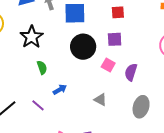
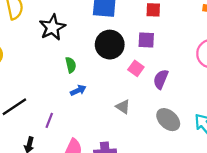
green semicircle: (42, 68) -> (71, 65), moved
purple line: (38, 105) -> (49, 120), moved, turned 64
gray ellipse: (141, 107) -> (168, 120), turned -70

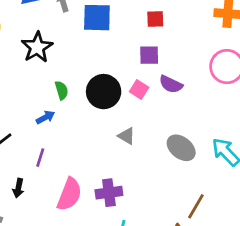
black circle: (110, 45) -> (104, 92), moved
purple semicircle: (161, 79) -> (171, 84), moved, turned -84
blue arrow: (78, 90) -> (45, 117), moved

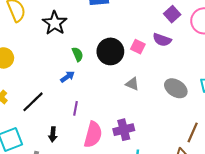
purple square: (149, 55) -> (172, 14), moved, turned -35
purple line: (40, 158) -> (76, 108), moved

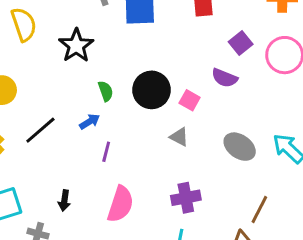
pink square: (138, 47) -> (190, 100), moved
black line: (33, 102) -> (40, 130), moved
purple line: (76, 108) -> (106, 152), moved
purple cross: (124, 130) -> (186, 198), moved

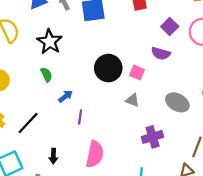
green semicircle: (106, 91) -> (46, 75), moved
black line: (40, 130) -> (28, 123), moved
purple cross: (186, 198) -> (153, 137), moved

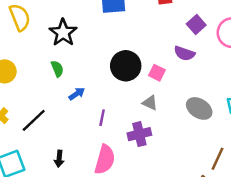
purple line: (80, 117) -> (102, 118), moved
purple cross: (153, 137) -> (139, 134), moved

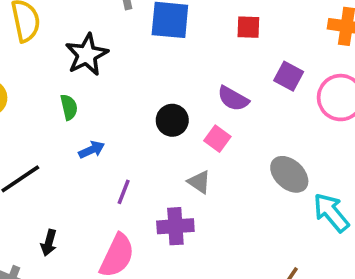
purple square: (196, 25) -> (289, 76), turned -30
purple semicircle: (184, 53) -> (233, 99), moved
black circle: (126, 66) -> (172, 120), size x0.7
gray ellipse: (199, 108) -> (289, 174), moved

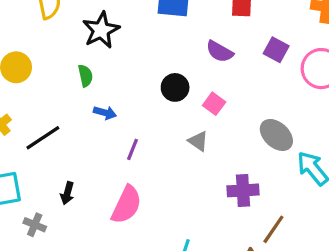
purple semicircle: (233, 99) -> (220, 52), moved
blue arrow: (92, 150) -> (105, 113), turned 40
purple cross: (175, 226) -> (243, 190), moved

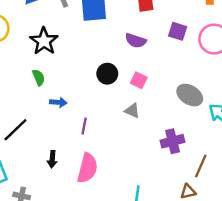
black arrow: (67, 193) -> (52, 159), moved

